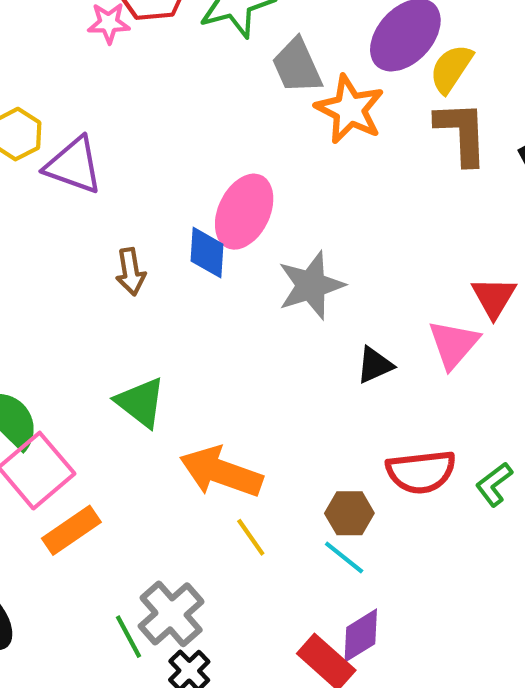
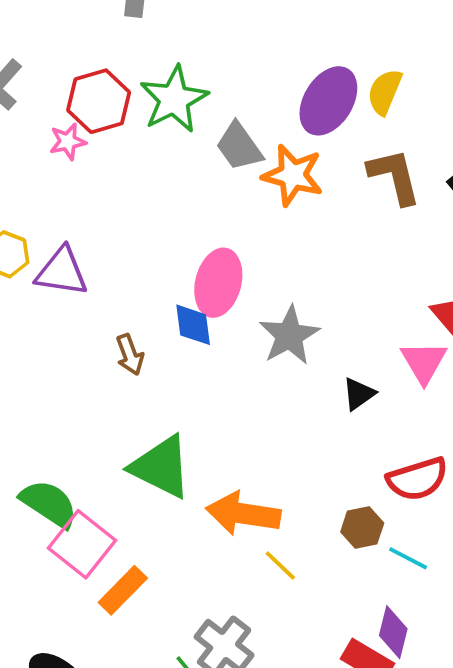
yellow semicircle: (451, 69) -> (385, 92), moved
green triangle: (141, 402) -> (161, 467), size x1.4
cyan line: (344, 557) -> (408, 558), moved
purple diamond: (361, 636) -> (393, 632), turned -33

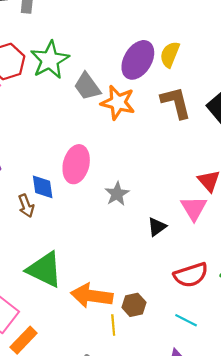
blue diamond: (193, 325) -> (43, 187), moved
gray star: (289, 335) -> (117, 194), size x0.7
brown hexagon: (362, 528) -> (134, 305), moved
yellow line: (280, 565) -> (113, 325), turned 42

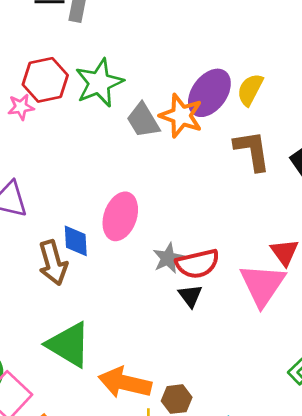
orange star: (118, 103) -> (181, 116), moved
brown arrow: (26, 206) -> (53, 263), size x1.5
pink triangle: (194, 208) -> (262, 285), size x1.4
black triangle: (157, 227) -> (190, 296), moved, turned -36
red semicircle: (191, 275) -> (197, 264), moved

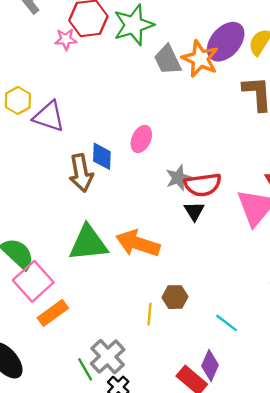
pink ellipse: (120, 216) -> (141, 139), size x0.7
green triangle: (69, 345) -> (88, 243), turned -42
orange arrow: (125, 383) -> (138, 243), moved

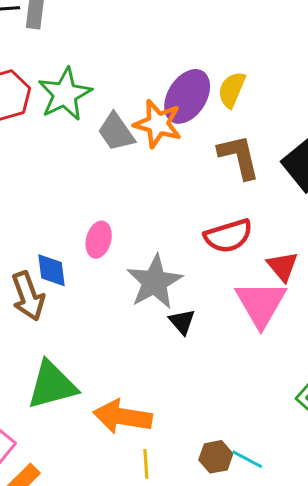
gray star: (178, 178) -> (155, 282), size x1.6
red semicircle: (203, 185) -> (228, 236), moved
orange arrow: (138, 243) -> (123, 417), moved
brown hexagon: (175, 297) -> (216, 457), moved

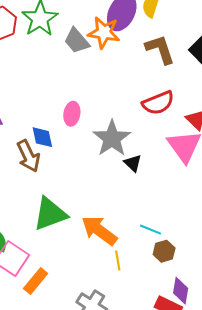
orange arrow: (123, 417) -> (99, 230), turned 33
cyan line: (247, 459) -> (150, 230), moved

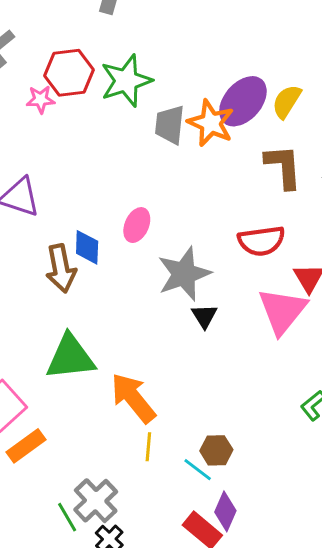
gray trapezoid: (77, 41) -> (170, 125), turned 32
cyan line: (150, 230) -> (198, 470), moved

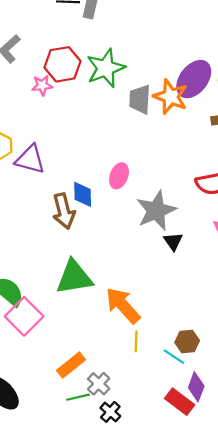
orange rectangle: (26, 446) -> (71, 365), moved
gray cross: (96, 501) -> (99, 384), size x0.7
green line: (67, 517) -> (78, 397), turned -70

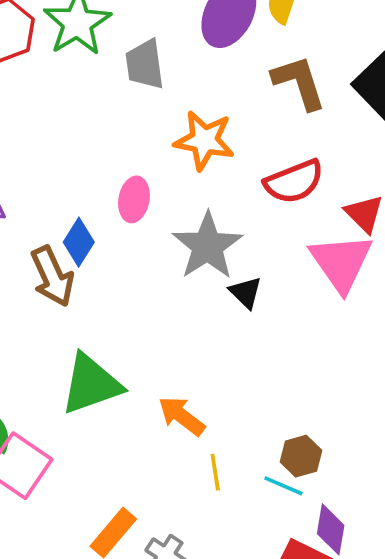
orange star: (171, 97) -> (204, 140), moved
blue diamond: (83, 194) -> (79, 242), turned 44
orange arrow: (123, 305) -> (182, 416), size x0.7

